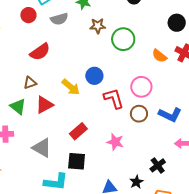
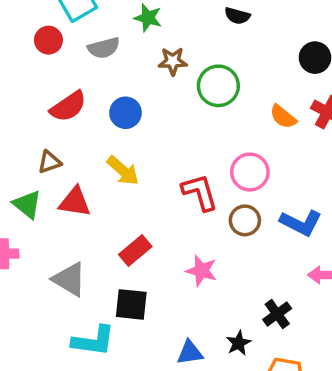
blue circle: (94, 76) -> (125, 113), moved
red triangle: (44, 105) -> (75, 202), turned 36

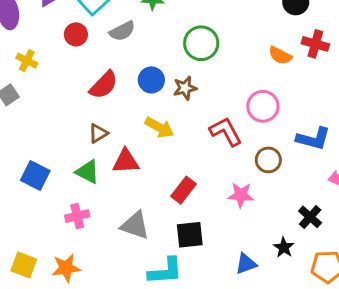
brown star: (173, 61) -> (185, 88), moved
green circle: (218, 86) -> (201, 43), moved
brown circle: (245, 220) -> (268, 160), moved

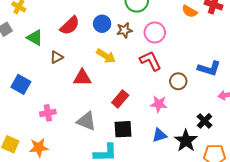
pink circle: (263, 106) -> (155, 32), moved
brown triangle: (98, 133) -> (57, 57), moved
green triangle: (87, 172) -> (35, 38), moved
black star: (284, 247) -> (186, 141), size x1.6
blue triangle: (246, 264) -> (159, 135), moved

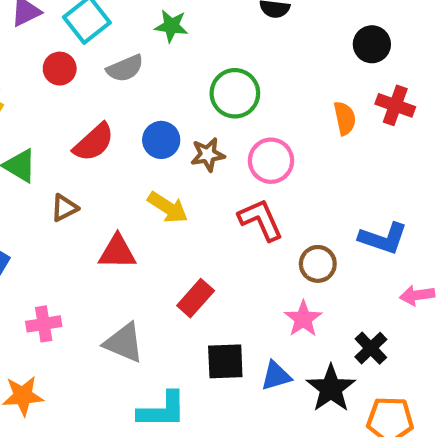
orange semicircle: (190, 11) -> (345, 118), turned -133
pink star: (159, 104) -> (303, 319), moved, turned 30
black square: (123, 129) -> (225, 361), moved

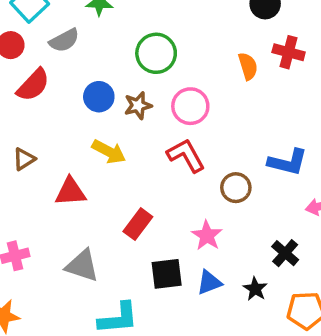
red semicircle: (94, 142) -> (33, 85), moved
pink star: (303, 319) -> (207, 236), moved
black star: (331, 388) -> (255, 289), size x0.6

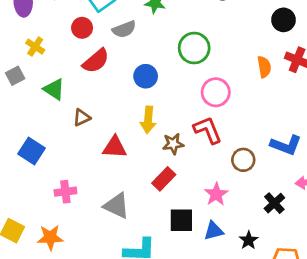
brown star: (138, 105) -> (173, 144), moved
yellow arrow: (109, 152) -> (148, 120), turned 60
black cross: (285, 253) -> (274, 203), moved

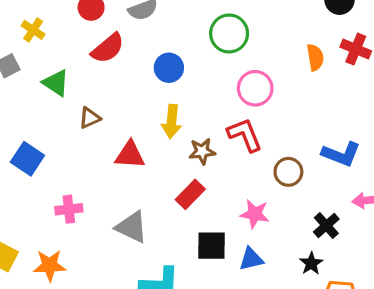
pink star: (216, 194) -> (255, 214), turned -30
black star: (249, 240) -> (311, 263), moved

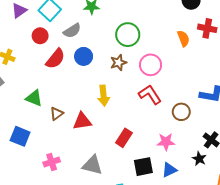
blue circle: (169, 68) -> (84, 56), moved
green triangle: (56, 83) -> (34, 98), moved
brown triangle: (90, 118) -> (57, 114), moved
brown star: (202, 151) -> (118, 63), moved
black star: (311, 263) -> (199, 159), moved

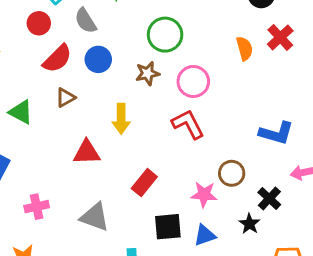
red cross: (207, 28) -> (280, 37), turned 30
gray semicircle: (72, 31) -> (86, 21), turned 84
brown circle: (181, 112) -> (232, 173), moved
brown triangle: (57, 114) -> (66, 98), moved

